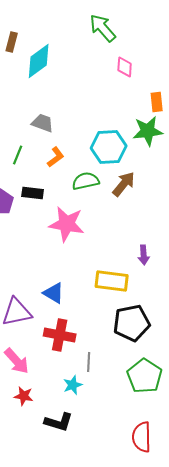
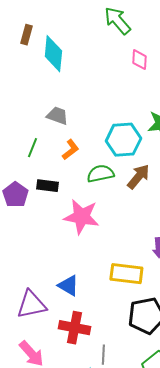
cyan diamond: (39, 61) -> (53, 54), turned -48

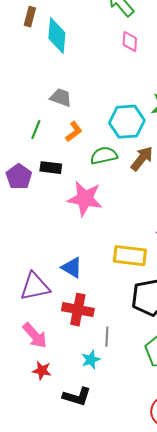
pink diamond: (139, 60) -> (130, 42), moved

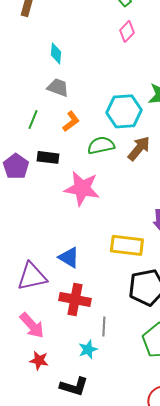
cyan diamond: (57, 36) -> (56, 53), moved, size x0.6
pink diamond: (130, 42) -> (127, 31), turned 40

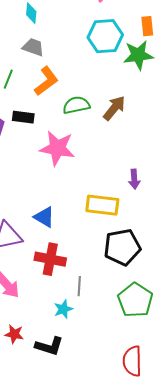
cyan hexagon: (124, 111) -> (105, 36), moved
orange L-shape: (71, 121) -> (46, 81), size x1.4
red star: (39, 360) -> (14, 334), moved

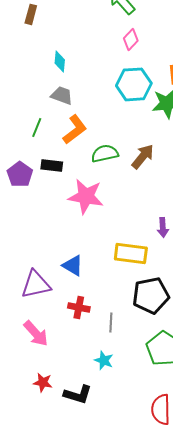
red cross: (50, 259) -> (79, 307), size x0.7
gray line: (79, 286) -> (111, 322), moved
cyan star: (63, 309) -> (104, 360), moved, turned -30

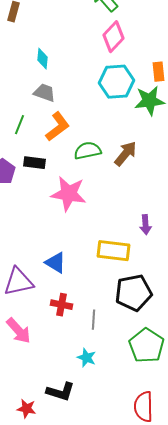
pink diamond: (131, 39) -> (114, 37), size x1.4
red star: (43, 382) -> (27, 409), moved

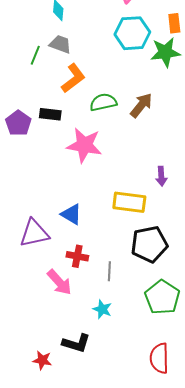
green line: (20, 125) -> (35, 55), moved
pink arrow: (19, 331) -> (59, 282), moved

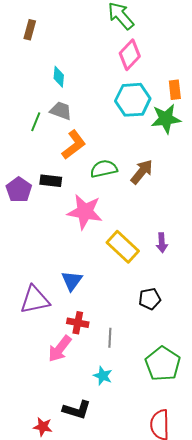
yellow rectangle: (129, 202) -> (123, 247), moved, turned 36
blue triangle: (71, 214) -> (72, 281), turned 35
black pentagon: (149, 244) -> (150, 299), moved, size x0.6
pink arrow: (59, 282) -> (60, 349), turned 80

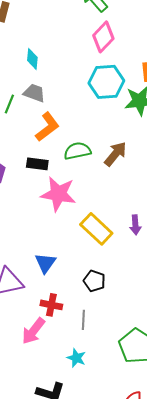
black rectangle: (51, 181) -> (37, 164), moved
black pentagon: (150, 299) -> (94, 281), moved, turned 30

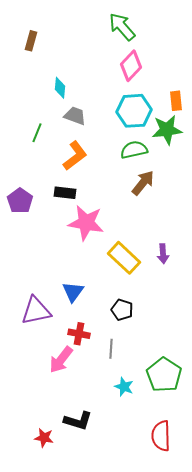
gray trapezoid: (34, 93) -> (75, 116), moved
green semicircle: (77, 151) -> (134, 150), moved
cyan star: (76, 358) -> (124, 387), moved

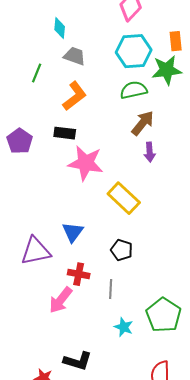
purple arrow: (163, 254) -> (150, 152), moved

